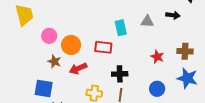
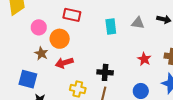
red rectangle: (103, 47) -> (72, 15), moved

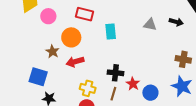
pink circle: (39, 27) -> (48, 16), moved
cyan rectangle: (111, 27) -> (111, 31), moved
red star: (144, 59) -> (133, 84), moved

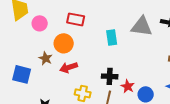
gray triangle: (150, 25) -> (142, 26), size x1.6
cyan rectangle: (111, 31) -> (112, 37), moved
blue square: (38, 77) -> (22, 74), moved

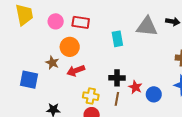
pink circle: (40, 23) -> (56, 21), moved

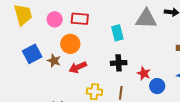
black cross: (117, 78) -> (119, 63), moved
blue square: (29, 80) -> (32, 54), moved, turned -36
red star: (135, 87) -> (144, 73), moved

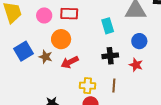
blue circle: (157, 86) -> (139, 41), moved

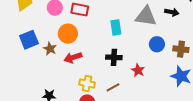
blue circle: (139, 41) -> (157, 44), moved
brown line: (114, 86) -> (113, 87), turned 48

